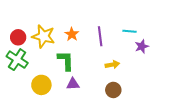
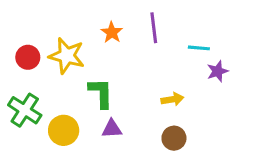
orange star: (72, 34) -> (112, 32), moved
purple line: (100, 36) -> (154, 28), moved
green cross: (17, 60) -> (25, 110), moved

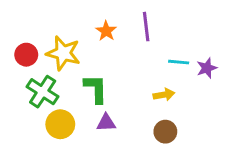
cyan line: (199, 48) -> (179, 62), moved
green cross: (25, 110) -> (43, 92), moved

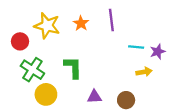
yellow star: (63, 53) -> (47, 26), moved
yellow arrow: (164, 95) -> (144, 72), moved
purple triangle: (106, 123) -> (94, 97), moved

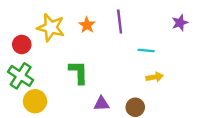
purple star: (158, 52) -> (180, 23), moved
green cross: (32, 70) -> (21, 76), moved
yellow circle: (46, 94) -> (35, 101), moved

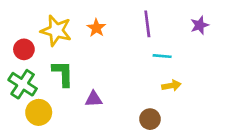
purple line: (120, 22) -> (147, 24), moved
green L-shape: (78, 72) -> (63, 73), moved
purple triangle: (101, 104) -> (94, 99), moved

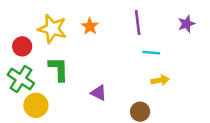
purple triangle: (94, 99) -> (99, 93), moved, turned 30

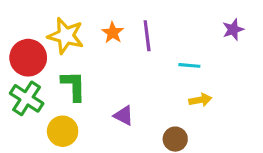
purple line: (138, 23) -> (147, 36), moved
red circle: (22, 46) -> (28, 58), size x1.5
yellow circle: (36, 105) -> (63, 131), moved

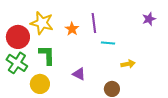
orange star: (113, 33) -> (72, 29), moved
cyan line: (189, 65) -> (108, 43), moved

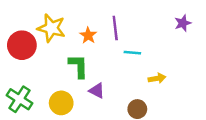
green L-shape: (47, 55) -> (78, 66), moved
green cross: (17, 63) -> (19, 99), moved
yellow circle: (40, 84) -> (61, 103), moved

